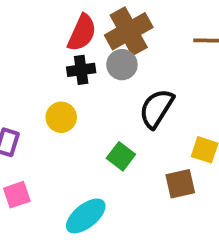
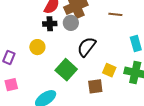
green square: (121, 156) -> (66, 70), size x1.5

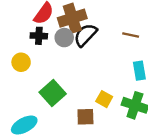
brown line: (115, 14) -> (131, 35), moved
black semicircle: (87, 47) -> (85, 35), moved

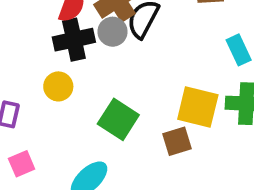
black cross: (39, 36) -> (74, 40), size x1.5
yellow square: (104, 99) -> (198, 107), size x1.6

